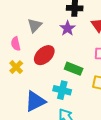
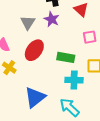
gray triangle: (35, 25) -> (28, 23), moved
cyan cross: (62, 90) -> (74, 80), moved

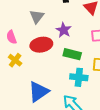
purple star: (52, 19) -> (64, 30), moved
red ellipse: (34, 50) -> (41, 45), turned 40

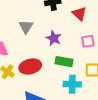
red ellipse: (41, 45) -> (30, 67), moved

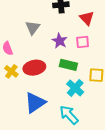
pink square: (88, 41) -> (83, 42), moved
cyan cross: (72, 84) -> (75, 88), turned 36

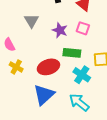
pink square: (83, 42) -> (83, 28), turned 32
red ellipse: (34, 68) -> (48, 67), moved

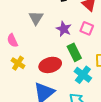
green rectangle: (72, 53) -> (74, 52), turned 54

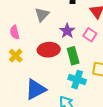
red ellipse: (50, 65) -> (49, 50), moved
cyan cross: (83, 75) -> (77, 80), turned -30

